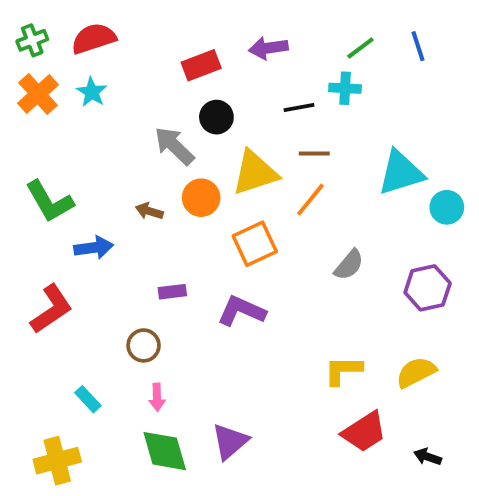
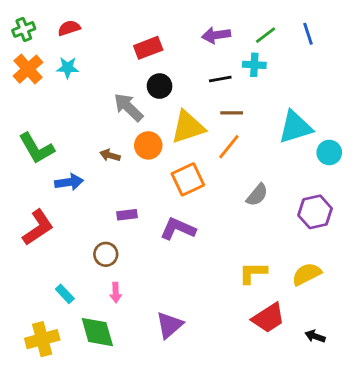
red semicircle: (94, 38) -> (69, 28), size x0.7
purple arrow: (268, 48) -> (216, 35), moved
cyan star: (92, 92) -> (68, 68), turned -30
green diamond: (165, 451) -> (97, 332), moved

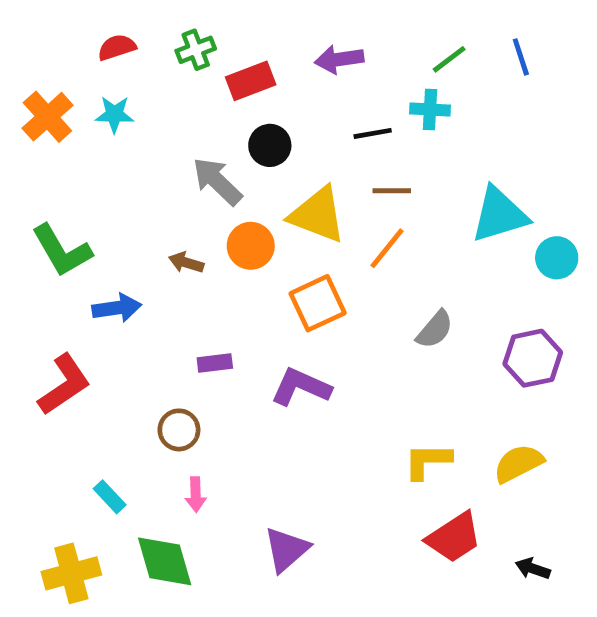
green cross: (24, 29) -> (196, 50), moved
purple arrow: (216, 35) -> (339, 59), moved
yellow triangle: (188, 127) -> (318, 215), turned 39

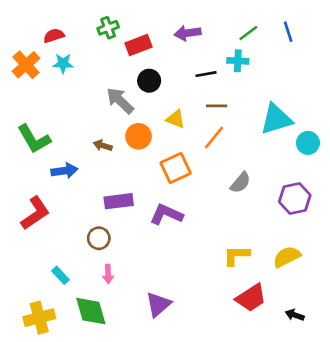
red semicircle: (117, 47) -> (54, 36), moved
yellow triangle: (318, 215) -> (176, 119), size x0.6
purple rectangle: (215, 363) -> (119, 201), size x1.5

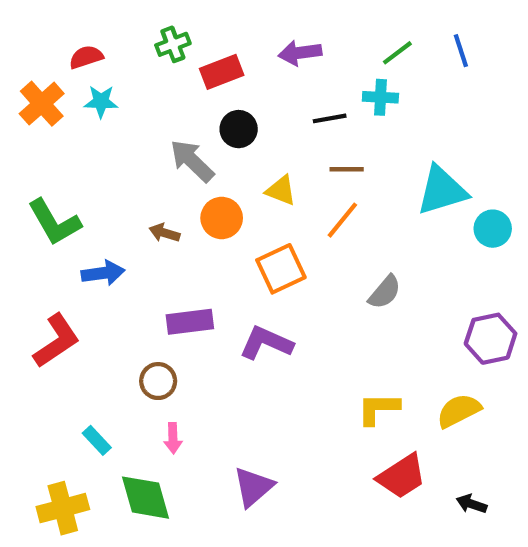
purple hexagon: (295, 199) -> (491, 339), moved

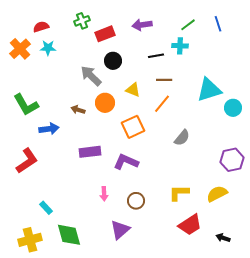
brown circle: (158, 381) -> (136, 201), moved
pink arrow: (173, 438) -> (104, 194), moved

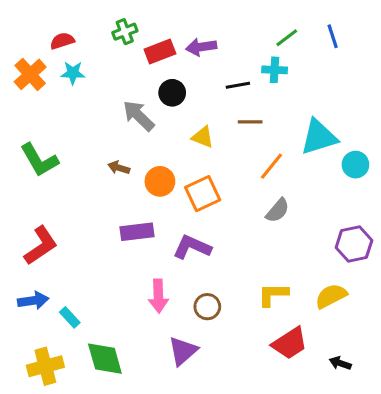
purple arrow: (142, 25) -> (201, 47), moved
orange circle: (105, 103) -> (160, 181), moved
orange line: (162, 104) -> (271, 166), moved
blue arrow: (49, 129) -> (33, 301), moved
pink arrow: (104, 194) -> (158, 296), size x1.5

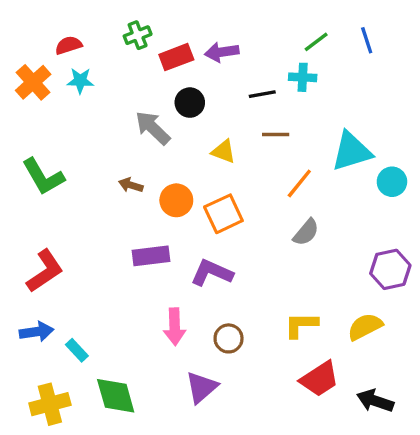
black arrow: (340, 363) -> (375, 401), size x1.5

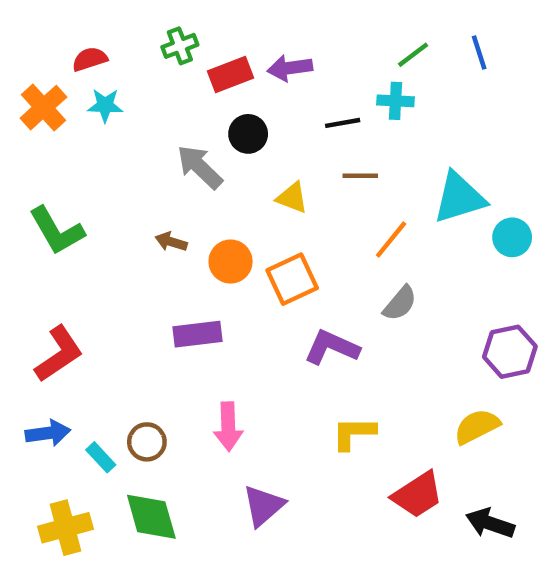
purple L-shape: (212, 273) -> (332, 347), moved
yellow L-shape: (301, 325) -> (354, 433), moved
brown circle: (229, 338) -> (147, 442), moved

